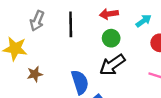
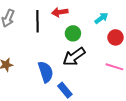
red arrow: (109, 14) -> (60, 12), moved

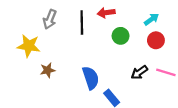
red circle: (115, 37) -> (156, 40), moved
black arrow: (74, 57) -> (139, 72), moved, size x0.7

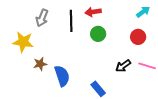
cyan arrow: (151, 19) -> (143, 12), moved
green circle: (121, 36) -> (98, 34), moved
blue semicircle: (91, 78) -> (62, 76), moved

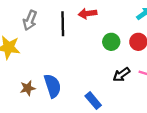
green circle: (98, 34) -> (111, 42), moved
brown star: (40, 64) -> (28, 88), moved

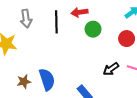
gray arrow: (30, 20) -> (26, 19), turned -30
green circle: (111, 42) -> (93, 29), moved

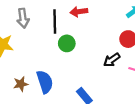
green circle: (93, 29) -> (67, 43), moved
black arrow: (111, 69) -> (112, 60), moved

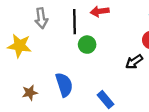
brown star: (21, 84) -> (30, 93), moved

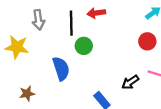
black arrow: (134, 62) -> (130, 82), moved
blue semicircle: (64, 85) -> (61, 69), moved

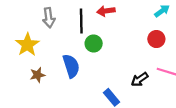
yellow star: (17, 47) -> (27, 45), turned 30
brown star: (27, 94) -> (37, 75), moved

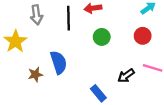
green circle: (94, 43) -> (102, 37), moved
brown star: (37, 75) -> (35, 75), moved

